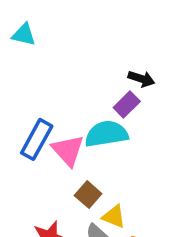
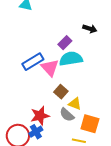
purple rectangle: (127, 104) -> (65, 43), moved
blue rectangle: (37, 139) -> (33, 62), turned 30

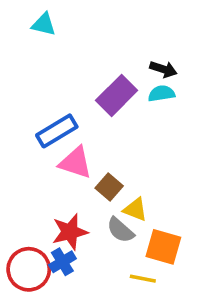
purple rectangle: (65, 43) -> (117, 95), size x1.5
cyan semicircle: (71, 59) -> (161, 94), moved, size x0.6
pink triangle: (50, 68) -> (75, 163), moved, turned -30

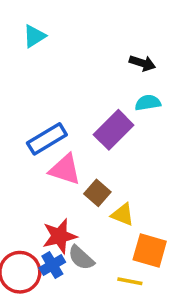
cyan triangle: (44, 24) -> (34, 36), turned -45
black arrow: (163, 69) -> (142, 63), moved
purple rectangle: (117, 95) -> (114, 130), moved
gray semicircle: (120, 230) -> (81, 258), moved

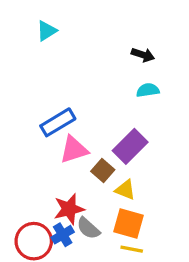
purple rectangle: (114, 130) -> (130, 146), moved
pink triangle: (65, 169) -> (74, 150), turned -36
orange square: (150, 251) -> (128, 223), moved

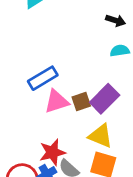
brown square: (103, 170) -> (81, 102), moved, turned 30
yellow triangle: (125, 190) -> (100, 136), size x1.4

